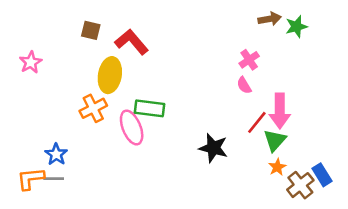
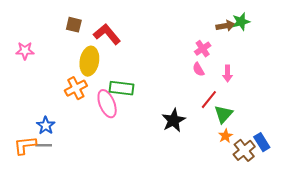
brown arrow: (270, 19) -> (225, 26), moved
pink star: (31, 62) -> (25, 51), turned 30
pink arrow: (280, 111) -> (228, 74), moved, size x0.6
black star: (213, 148) -> (174, 120), turned 30

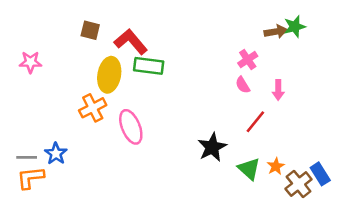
green rectangle: (122, 88) -> (149, 66), moved
green triangle: (223, 114) -> (249, 169), moved, turned -30
gray line: (44, 145) -> (27, 157), moved

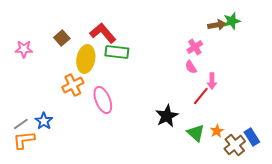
brown square: (90, 30) -> (62, 38), moved, turned 35
pink arrow: (278, 90) -> (212, 81), moved
gray line: (27, 157) -> (21, 124), turned -35

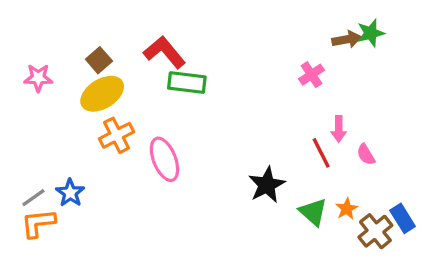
yellow ellipse: (86, 59) -> (102, 94), moved, turned 48
pink semicircle: (191, 67) -> (366, 154), moved
red line: (201, 96) -> (321, 153), turned -66

